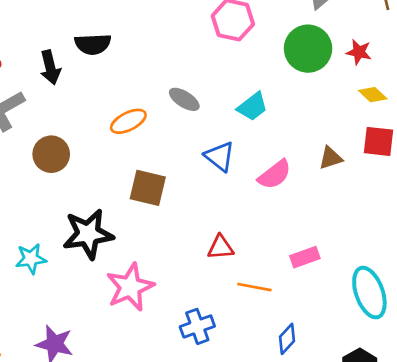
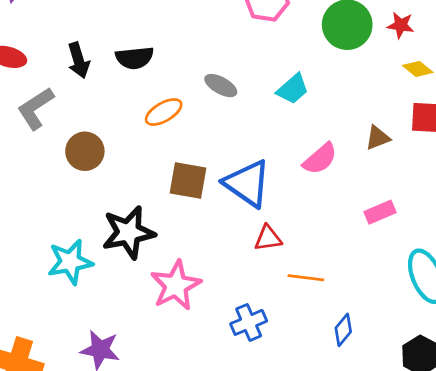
black semicircle: (93, 44) -> (135, 58), moved
blue triangle: (220, 156) -> (247, 183), moved, size x1.5
pink rectangle: (305, 257) -> (380, 212), moved
cyan star: (31, 259) -> (70, 262), size x1.4

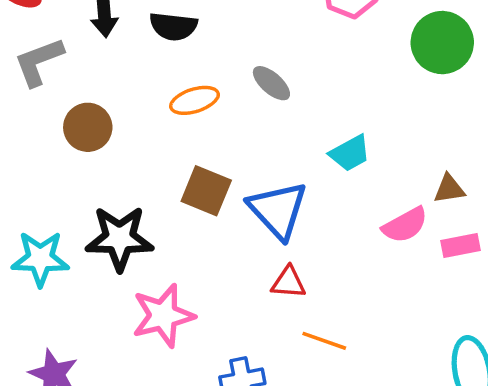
cyan trapezoid: (293, 89) -> (350, 153), moved
pink semicircle: (320, 159) -> (405, 225), moved
pink rectangle: (380, 212) -> (460, 246), moved

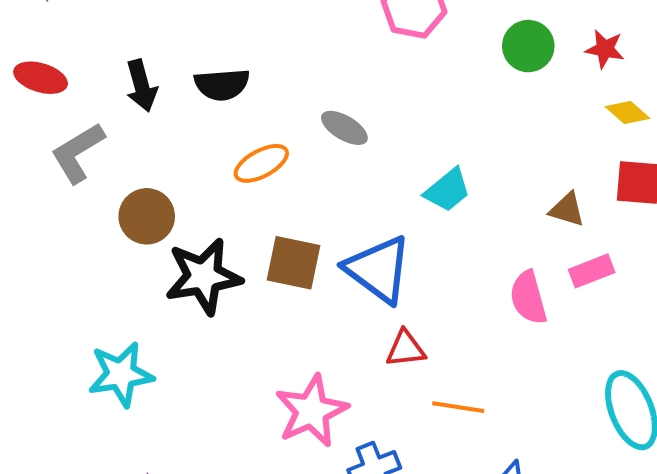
green circle: (442, 43) -> (528, 46), size x0.7
brown triangle: (449, 189) -> (567, 210), turned 36
pink semicircle: (405, 225) -> (528, 298), moved, turned 114
black star: (119, 238) -> (203, 276), moved
pink star: (163, 316) -> (311, 411), moved

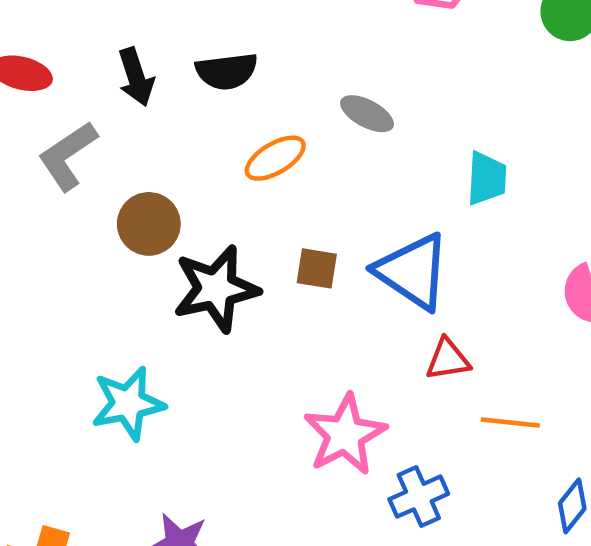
cyan trapezoid: (448, 190) -> (487, 178), turned -45
brown square: (293, 263) -> (317, 268), size x0.7

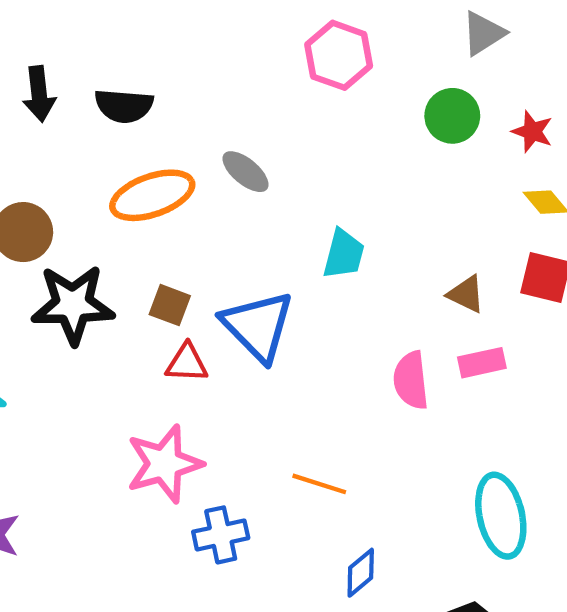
orange ellipse: (275, 158) -> (152, 195), size x1.4
red triangle: (448, 360) -> (187, 363), moved

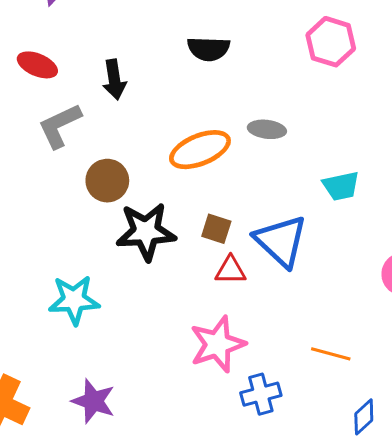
black semicircle: (124, 106) -> (209, 49), moved
gray ellipse: (245, 172) -> (267, 129), turned -30
cyan trapezoid: (344, 254) -> (341, 186), turned 66

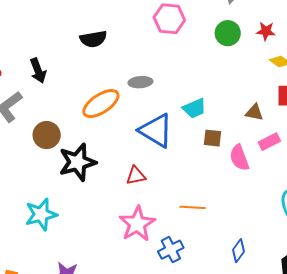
brown square: (216, 229) -> (212, 138), moved
blue triangle: (281, 241) -> (156, 131), moved
orange line: (331, 354) -> (192, 207), moved

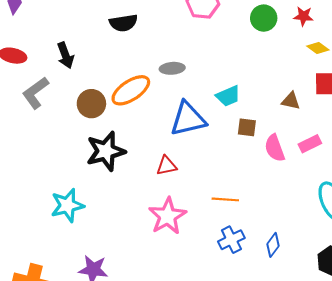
blue triangle: (156, 131) -> (188, 119), turned -45
brown circle: (47, 135) -> (91, 104), moved
pink rectangle: (269, 142) -> (310, 144), moved
blue cross: (171, 250) -> (231, 240), moved

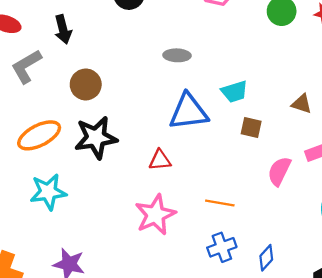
orange ellipse: (131, 90) -> (39, 135), moved
pink semicircle: (275, 148) -> (279, 171), moved, turned 40

